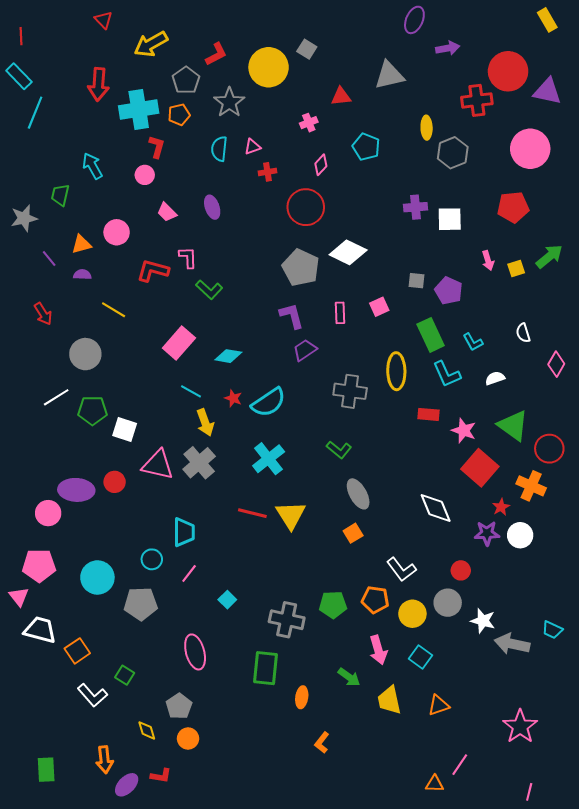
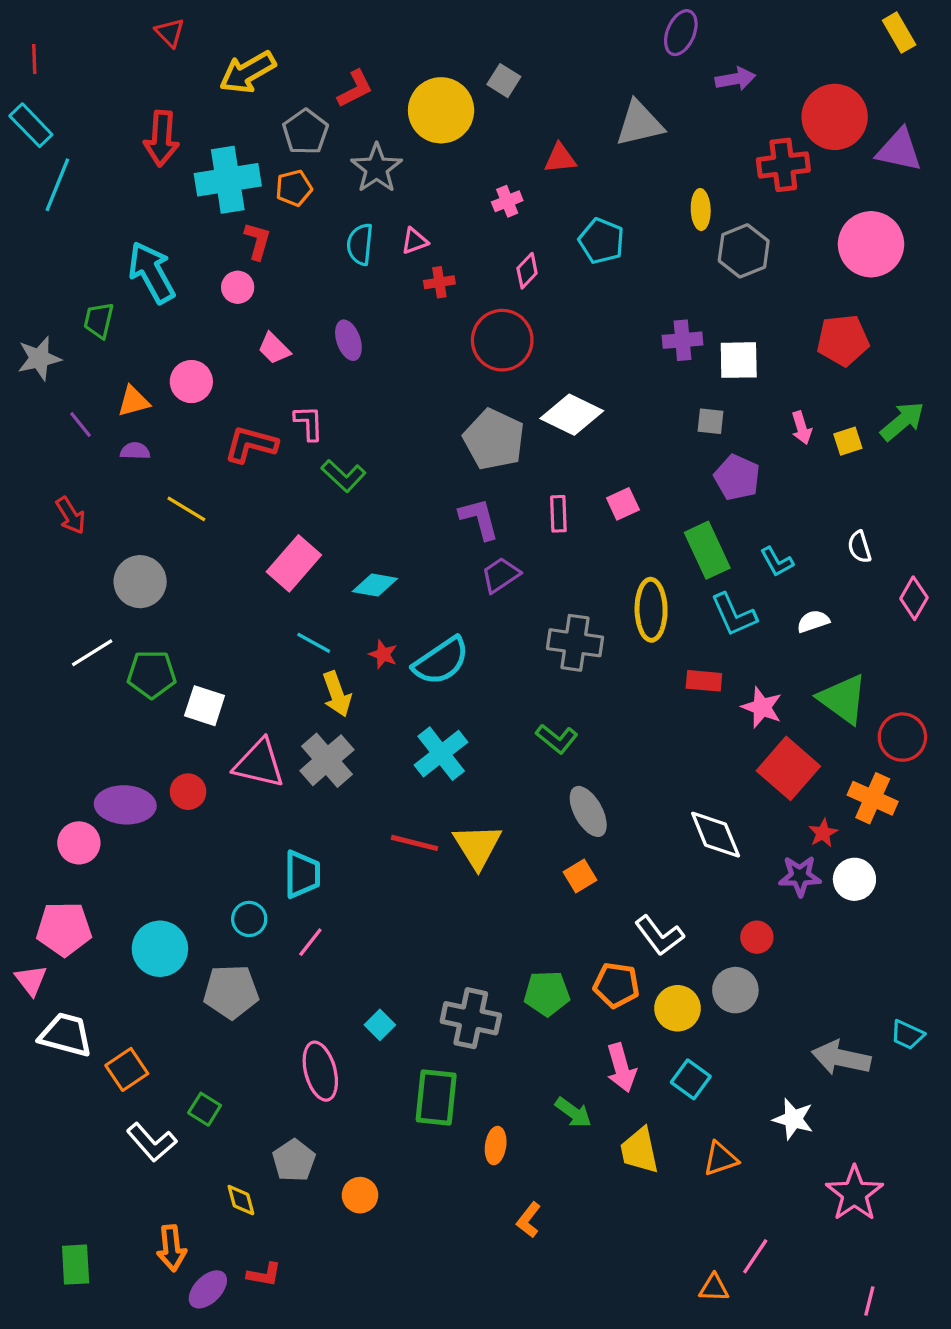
cyan arrow: (92, 166) -> (152, 272), size x1.4
gray square: (416, 281) -> (711, 421), moved
cyan square: (227, 600) -> (380, 1025), moved
white star: (483, 621) -> (793, 1119), moved
orange circle: (188, 739) -> (360, 1195), moved

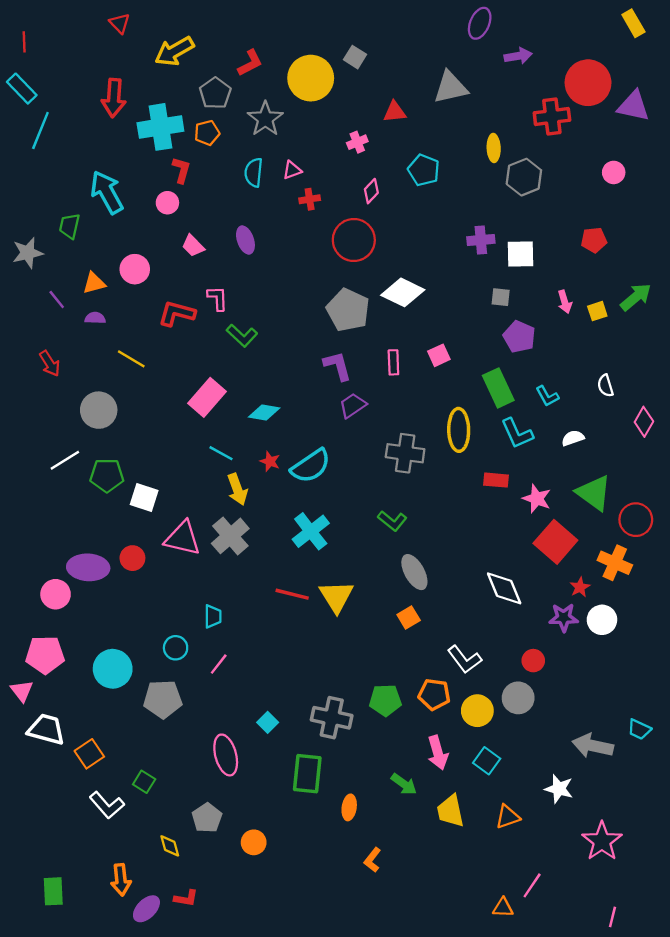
pink circle: (871, 244) -> (614, 172), size x0.5
red pentagon: (843, 340) -> (594, 240), size x0.7
cyan trapezoid: (302, 874) -> (213, 616), size x0.7

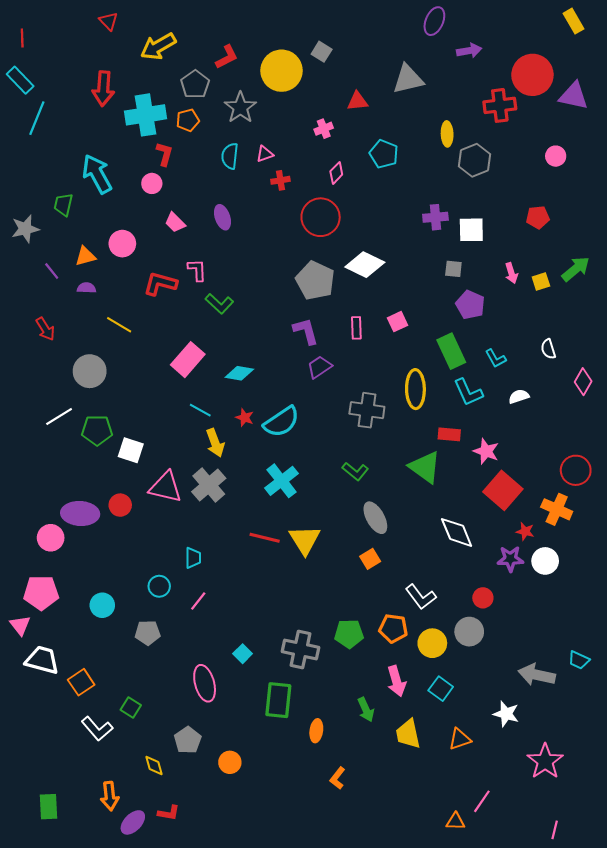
green triangle: (594, 493) -> (425, 467), moved
red star: (580, 587) -> (525, 531), turned -30
cyan circle: (113, 669) -> (102, 605), size x0.7
gray pentagon: (163, 699) -> (148, 633), size x0.7
green arrow: (404, 784) -> (366, 710), turned 30

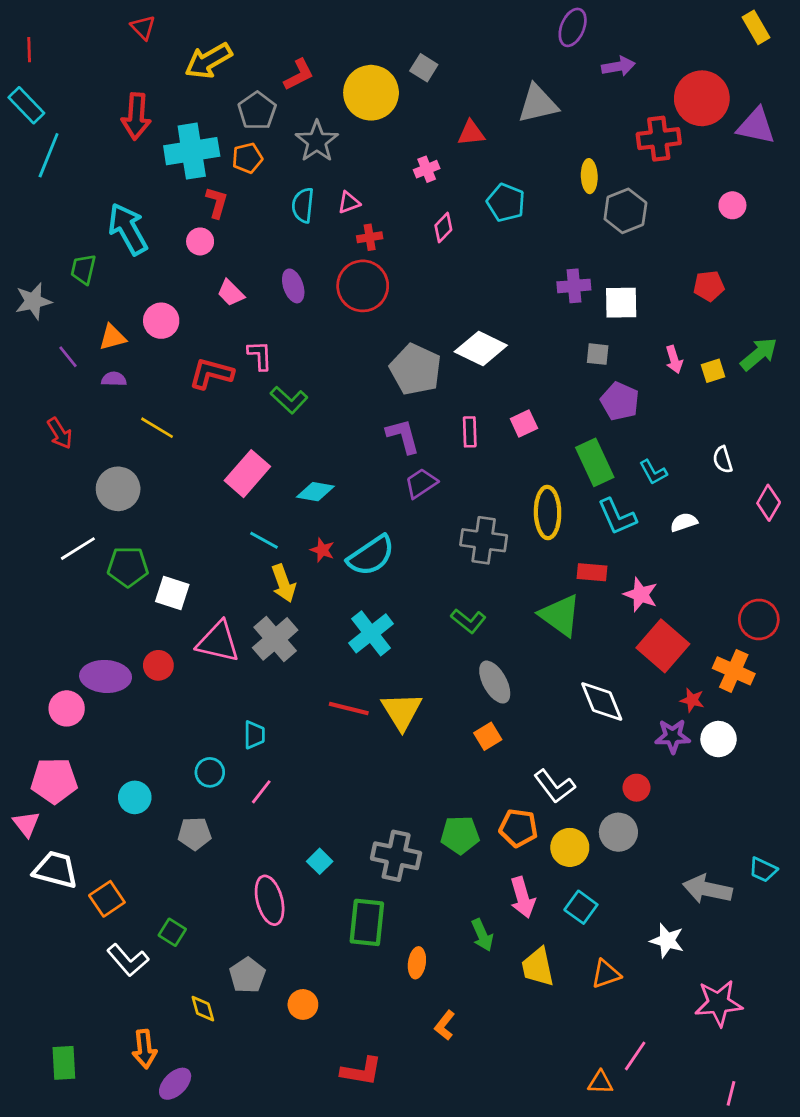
red circle: (321, 217) -> (363, 286), moved
pink star: (545, 761) -> (719, 1003), turned 30
red L-shape: (169, 813) -> (361, 1071), moved, size x1.4

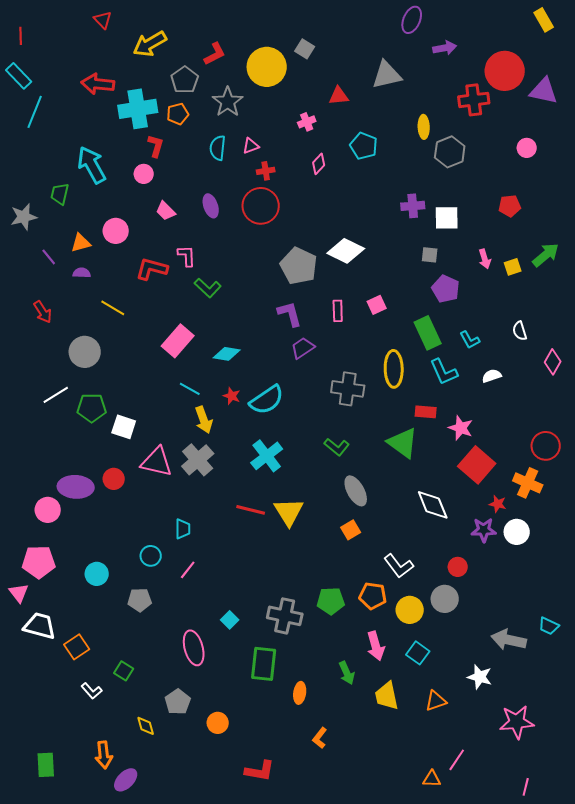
red arrow: (136, 116) -> (98, 84), turned 92
white L-shape: (128, 960) -> (92, 691), size x0.7

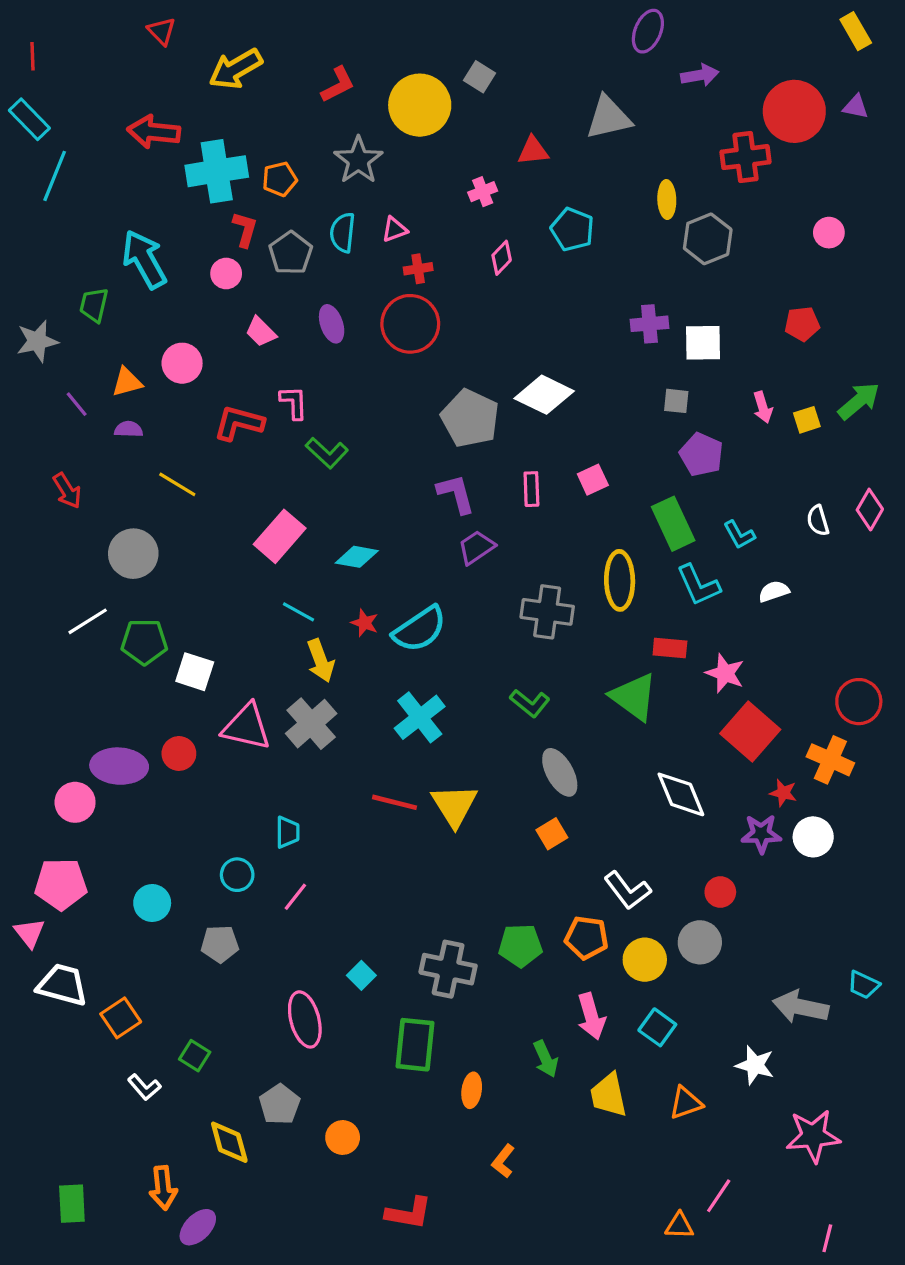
gray pentagon: (185, 80) -> (291, 253), moved
purple triangle: (544, 91) -> (856, 107), moved, size x0.6
pink diamond: (553, 362) -> (870, 510), moved
yellow diamond: (146, 726) -> (229, 1142), size x1.4

